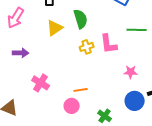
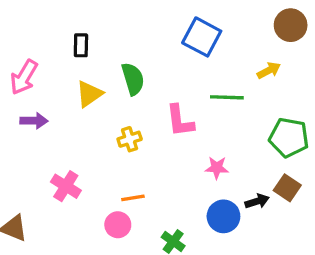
yellow cross: (87, 47) -> (130, 139), moved
purple arrow: (21, 53) -> (34, 121), moved

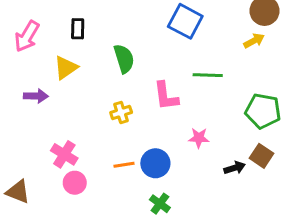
yellow arrow: (269, 70) -> (254, 41), moved
pink arrow: (24, 77) -> (27, 36), moved
yellow triangle: (89, 94) -> (66, 68), moved
blue circle: (223, 216) -> (155, 163), moved
pink circle: (118, 225) -> (75, 183), moved

